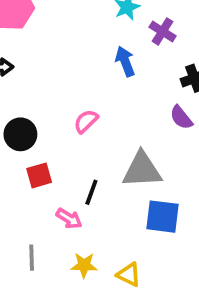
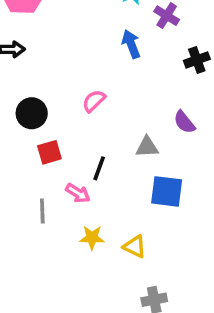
purple semicircle: (181, 117) -> (184, 122), moved
gray triangle: (142, 170) -> (147, 147), size x0.6
gray line: (32, 258) -> (42, 211), moved

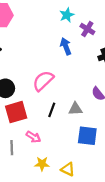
pink semicircle: (94, 101) -> (43, 81), size x1.5
red square: (49, 152) -> (16, 112), size x1.5
black line: (99, 168) -> (52, 110), moved

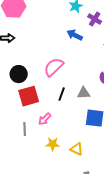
blue arrow: (66, 46) -> (75, 35), turned -42
pink arrow: (33, 137) -> (45, 119), turned 104

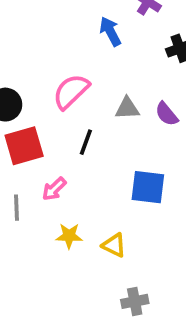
blue arrow: (75, 35) -> (110, 31), turned 35
gray triangle: (84, 93) -> (127, 108), moved

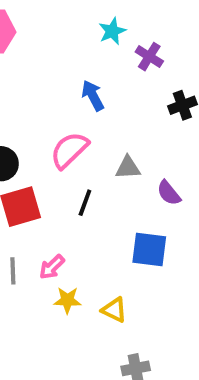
blue arrow: (110, 31) -> (93, 96), moved
purple semicircle: (167, 114) -> (169, 193), moved
pink arrow: (54, 189) -> (52, 267), moved

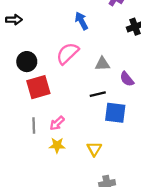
black line: (85, 203) -> (98, 94), moved, turned 56
yellow star: (67, 300) -> (57, 145), moved
yellow triangle: (114, 310) -> (94, 149), turned 35

